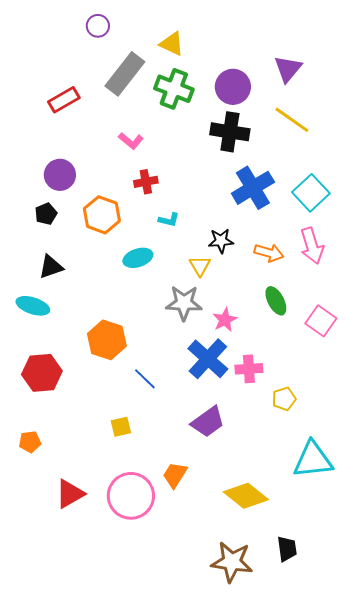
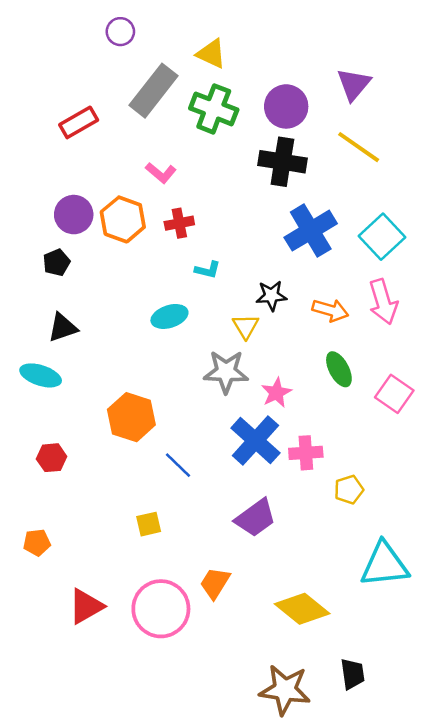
orange hexagon: (102, 215) -> (123, 219), moved
red hexagon: (42, 373) -> (52, 458), size x0.6

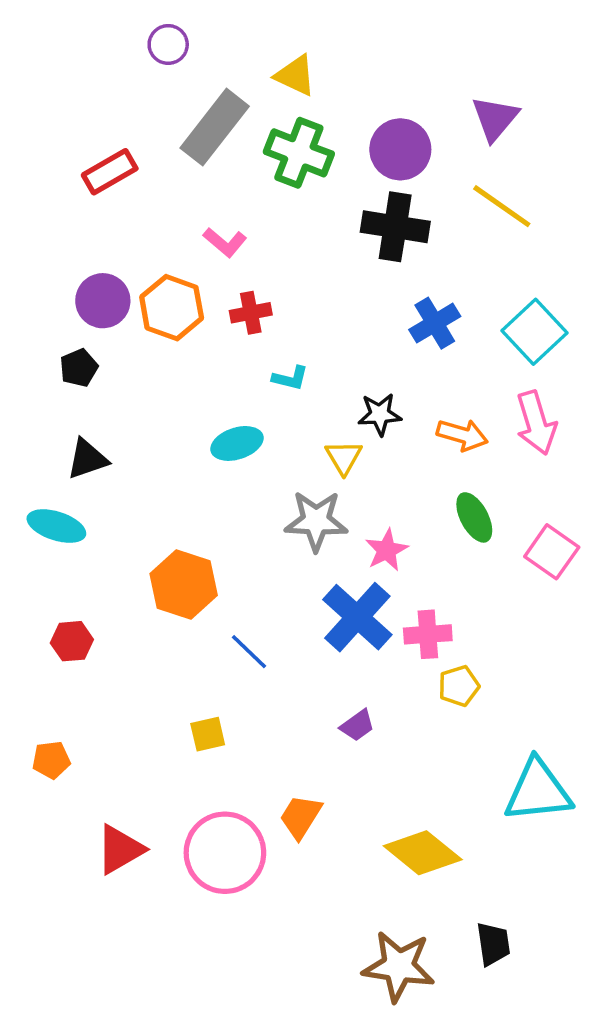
blue cross: (311, 231) -> (435, 323), size x0.7
yellow pentagon: (349, 490) -> (459, 686), moved
purple trapezoid: (255, 518) -> (357, 725), size x0.6

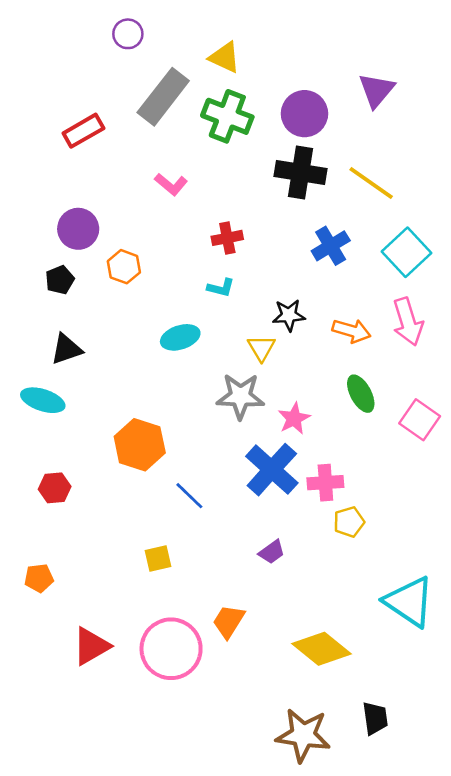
yellow line: (502, 206) -> (371, 183), moved
orange hexagon: (172, 308) -> (124, 267), moved, size x0.7
red cross: (251, 313) -> (227, 238), moved
cyan triangle: (538, 791) -> (409, 602), turned 40

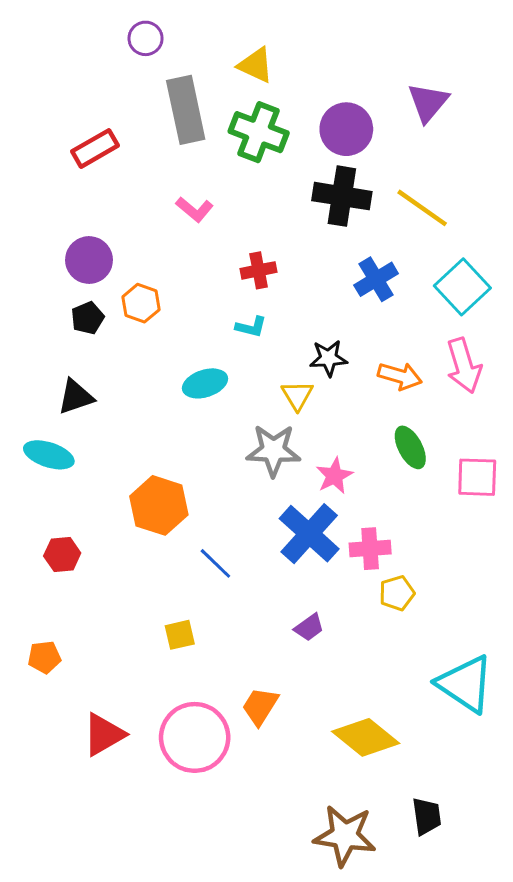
gray rectangle: (163, 97) -> (186, 110), turned -50
black pentagon: (60, 280) -> (88, 318), moved
pink square: (420, 420) -> (477, 477), turned -33

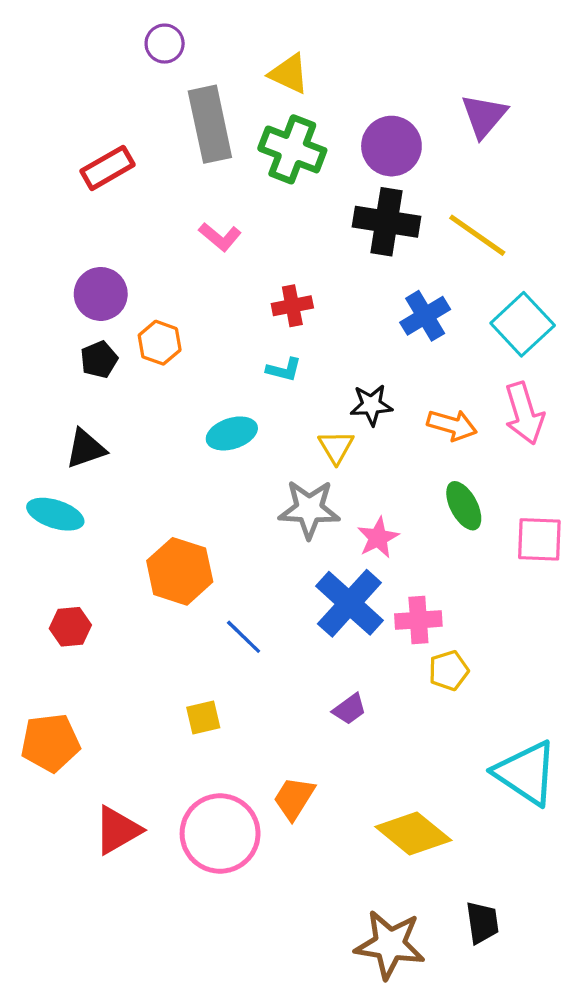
orange pentagon: (44, 657) -> (50, 743), size x1.6

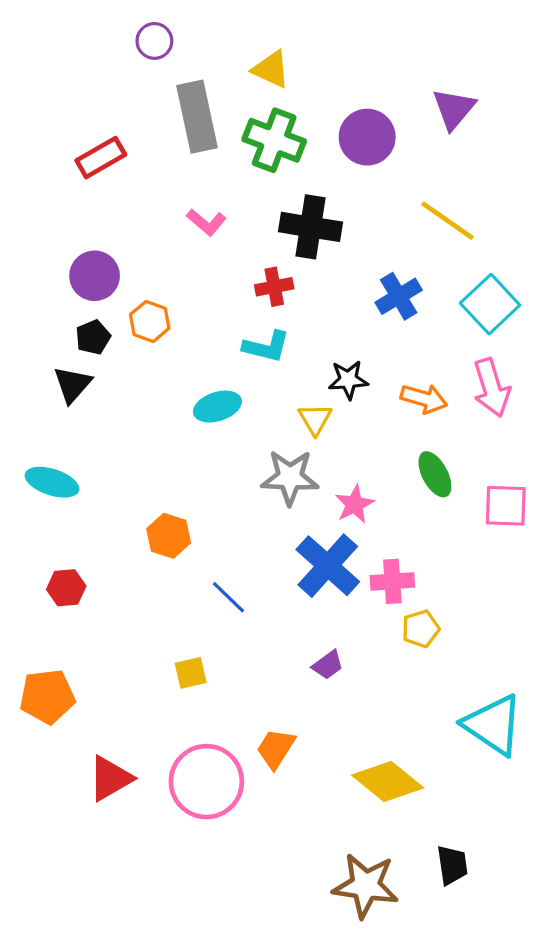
black cross: (386, 222) -> (310, 227), moved
cyan L-shape: (284, 370) -> (266, 347), size x1.4
black triangle: (86, 449) -> (72, 384), moved, turned -30
orange hexagon: (180, 571) -> (169, 536), size x0.7

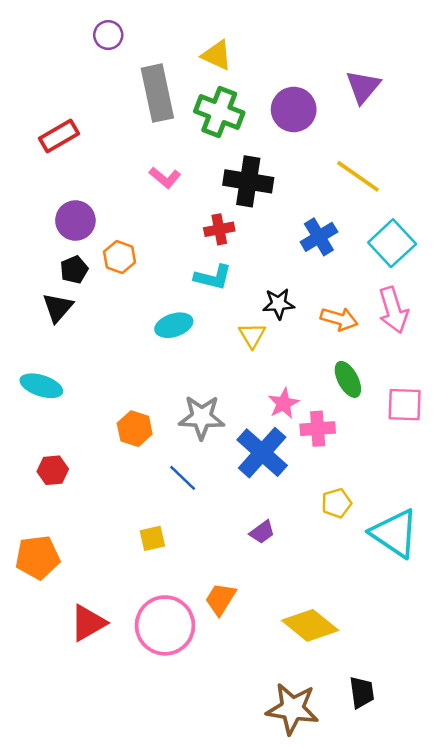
purple circle: (154, 41) -> (108, 35), moved
red rectangle: (101, 158) -> (59, 136), moved
gray star: (290, 477) -> (202, 417), moved
pink cross: (392, 581) -> (318, 429), moved
cyan triangle: (493, 725) -> (395, 533), moved

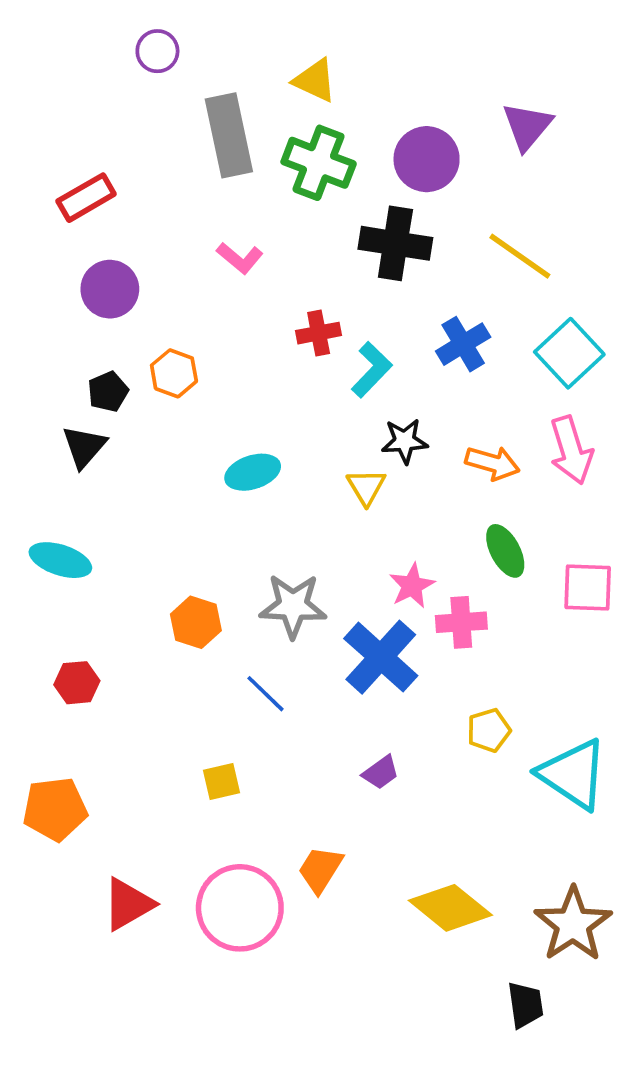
black cross: (248, 181) -> (395, 243), moved
purple circle: (75, 220) -> (110, 289), moved
cyan L-shape: (213, 277) -> (372, 370), moved, turned -60
brown star: (292, 709) -> (573, 924), moved, turned 30

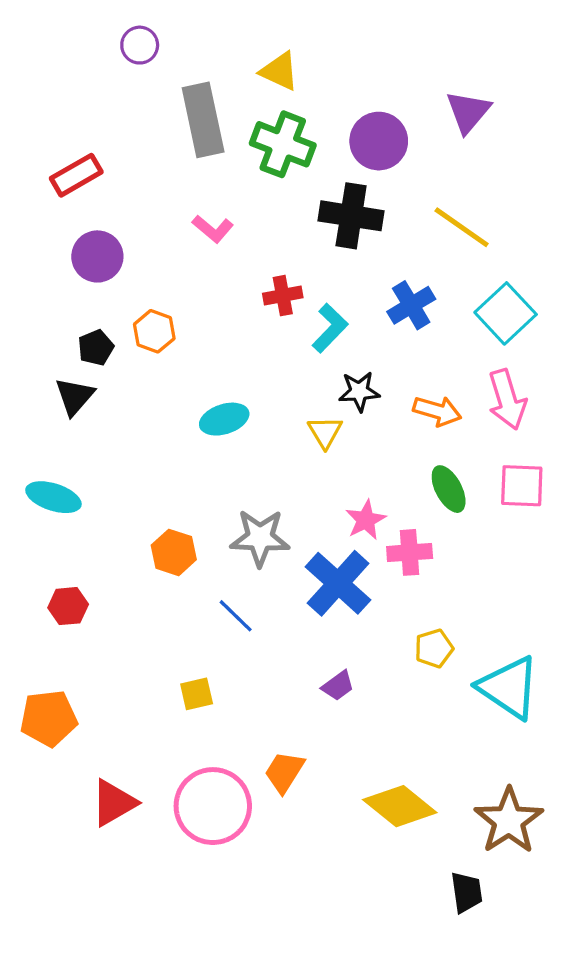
pink square: (588, 588) -> (522, 486), moved

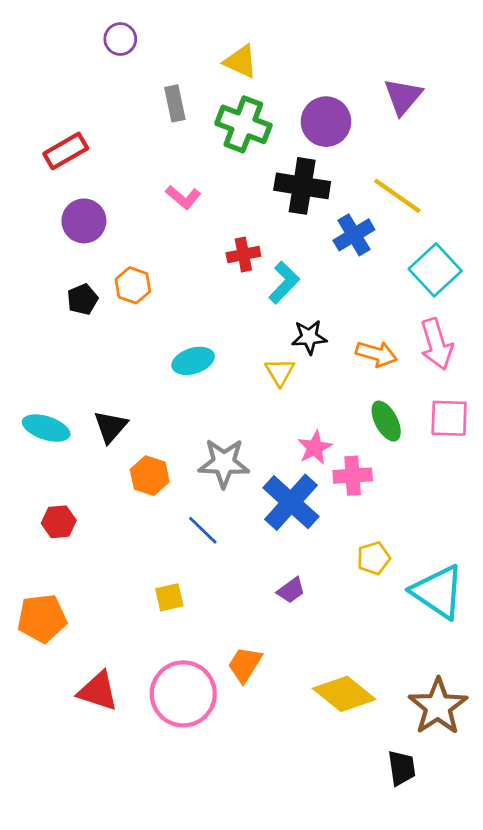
gray rectangle: (203, 120) -> (175, 103), size x0.6
blue cross: (411, 305) -> (354, 235), moved
black triangle: (75, 396) -> (111, 427), moved
red triangle: (114, 803) -> (98, 691), turned 48

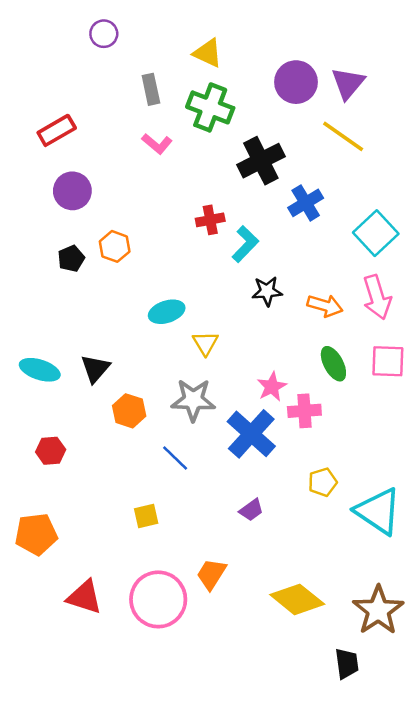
purple circle: (326, 122) -> (296, 82), moved
black cross: (302, 186) -> (261, 161), turned -36
yellow line: (397, 196) -> (343, 136), moved
pink L-shape: (183, 197) -> (157, 144), moved
yellow triangle: (280, 372) -> (205, 343), moved

